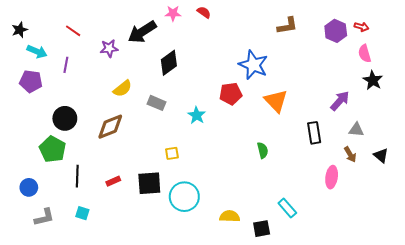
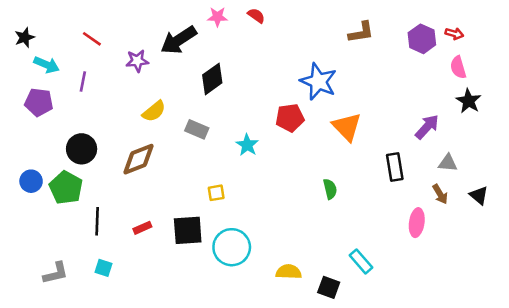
blue circle: (29, 187) -> (31, 181), moved
black square: (262, 229) -> (329, 287), turned 30

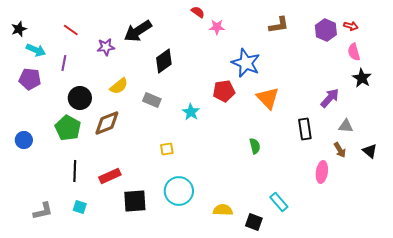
pink star: (217, 17) -> (217, 27), moved
black circle: (82, 149) -> (80, 98), moved
green pentagon: (66, 188) -> (68, 128), moved
red rectangle: (142, 228) -> (110, 176), size x1.5
black square: (188, 230) -> (135, 201), moved

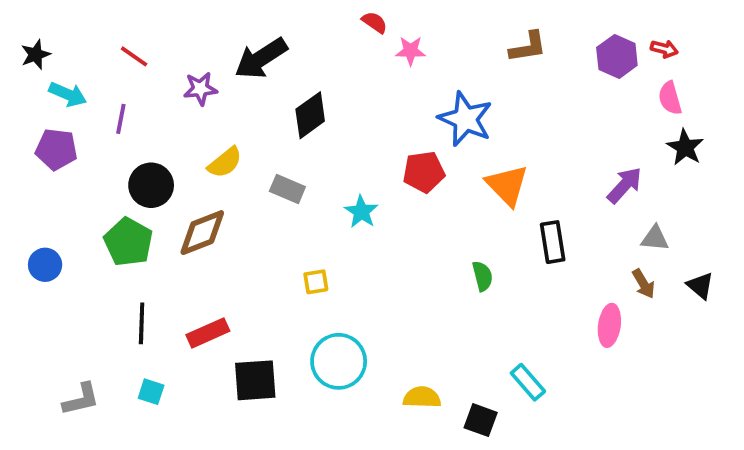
black rectangle: (305, 129) -> (553, 242), moved

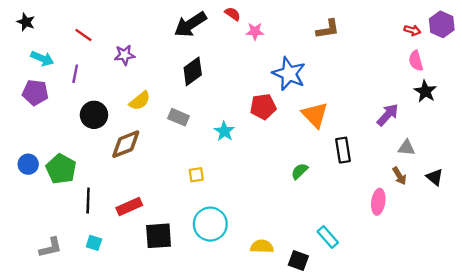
black star: (36, 55) -> (26, 22), moved, turned -30
purple hexagon: (617, 56) -> (442, 24), moved
black arrow: (261, 58) -> (190, 24), moved
green pentagon: (128, 242) -> (61, 169), moved
green semicircle: (483, 276) -> (300, 171), turned -120

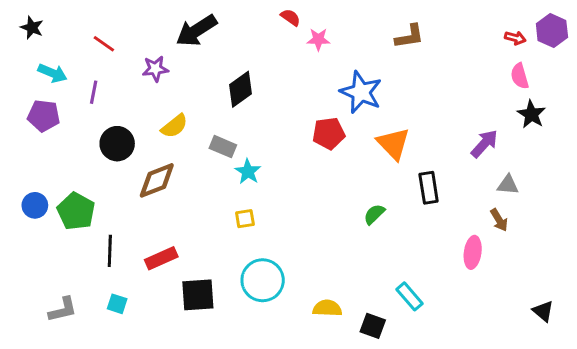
black arrow: (190, 24) -> (196, 31), moved
cyan star: (224, 131) -> (248, 172), moved
black triangle: (435, 177) -> (543, 311), moved

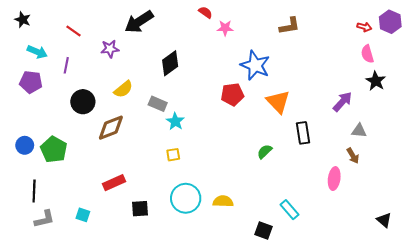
black line: (110, 251) -> (34, 191), moved
black square: (198, 295) -> (140, 209), size x0.7
yellow semicircle: (327, 308) -> (223, 201), moved

